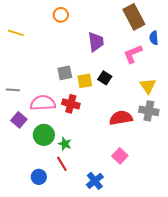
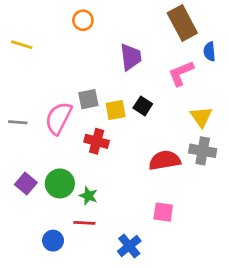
pink semicircle: (43, 103) -> (58, 118), moved, turned -60
purple square: (19, 120) -> (26, 183), moved
pink square: (120, 156) -> (163, 212), turned -35
red line: (62, 164) -> (84, 223), turned -56

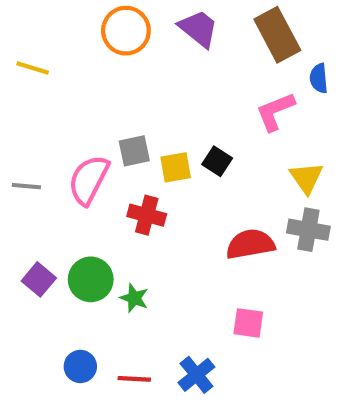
orange circle: (83, 20) -> (126, 31), size x1.5
purple trapezoid: (131, 57) -> (199, 29), moved, turned -44
red line: (84, 223) -> (134, 379), moved

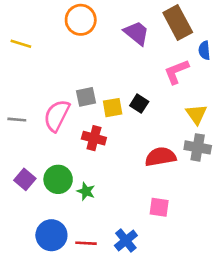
purple trapezoid: (199, 29) -> (137, 33), moved
blue circle: (80, 366) -> (51, 235), size x1.5

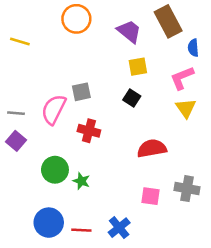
pink L-shape: (176, 72) -> (182, 78), moved
yellow square: (113, 108) -> (138, 67), moved
gray cross: (198, 147) -> (187, 189), moved
purple square: (25, 179) -> (16, 141), moved

